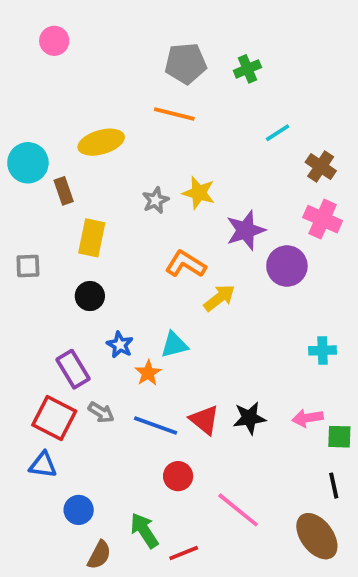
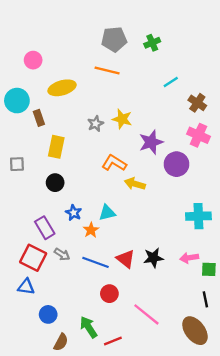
pink circle: (54, 41) -> (33, 60), moved
yellow arrow: (219, 298) -> (135, 184), turned -126
cyan cross: (323, 350) -> (198, 216), size x1.5

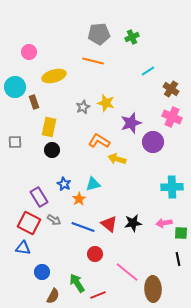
black circle: (55, 183) -> (52, 150), moved
brown ellipse: (195, 331) -> (153, 289), moved, turned 35

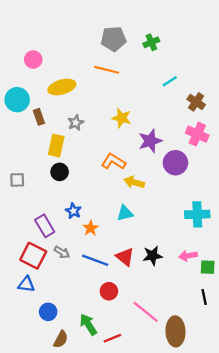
gray star: (83, 107) -> (76, 123), moved
gray square: (15, 142) -> (17, 180), moved
cyan triangle: (93, 184) -> (125, 213), moved

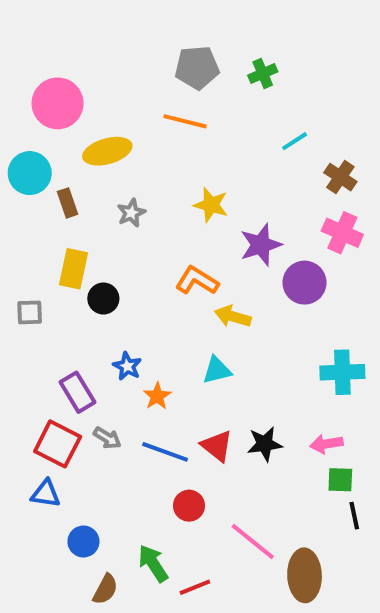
pink circle: (33, 59) -> (58, 103), size x1.6
yellow rectangle: (56, 146) -> (73, 269), moved
green square: (208, 267) -> (340, 480), moved

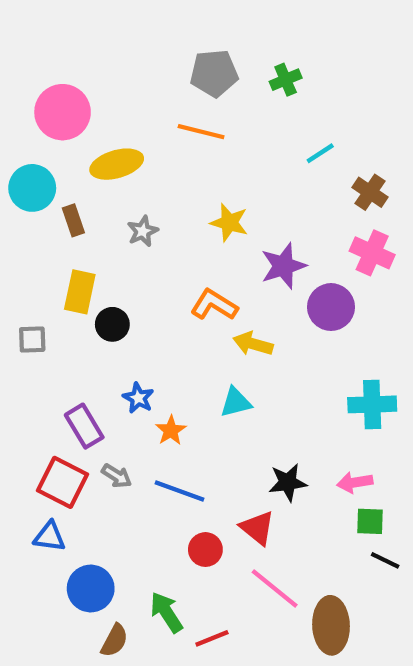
red triangle: (217, 446) -> (257, 528), moved
black line: (354, 516) -> (385, 560), turned -52
blue circle: (83, 541) -> (91, 588), size x1.4

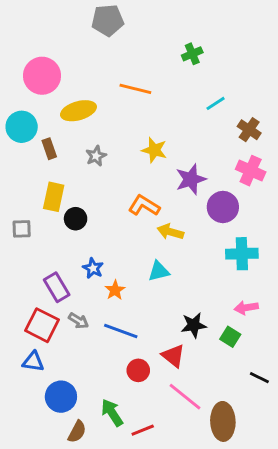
gray pentagon: (214, 73) -> (108, 20), moved
cyan cross: (372, 404) -> (242, 254), moved
pink arrow: (355, 482) -> (246, 308), moved
green square: (370, 521) -> (230, 337), moved, turned 30

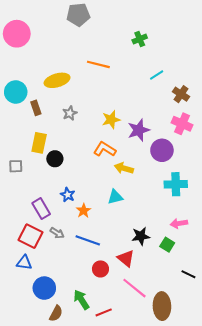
pink circle: (42, 76) -> (17, 34), moved
yellow star: (154, 150) -> (111, 120), moved, turned -30

